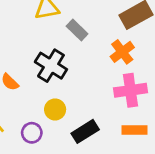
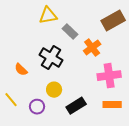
orange cross: (122, 52) -> (92, 47), moved

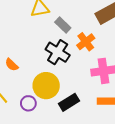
black cross: (51, 58) -> (58, 52), moved
yellow circle: (54, 90) -> (46, 86), size x1.6

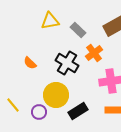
gray rectangle: (63, 25) -> (78, 30), moved
orange semicircle: (12, 65) -> (30, 63), moved

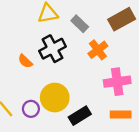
black cross: (67, 63) -> (52, 49), moved, turned 30
purple circle: (39, 112) -> (31, 109), moved

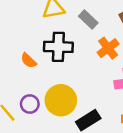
black cross: (52, 49) -> (58, 47), turned 30
purple circle: (31, 109) -> (30, 104), moved

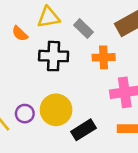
orange cross: (108, 48) -> (104, 57), turned 35
orange semicircle: (29, 60) -> (20, 34), moved

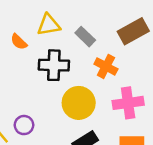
orange cross: (104, 57) -> (106, 66), turned 30
yellow circle: (56, 110) -> (79, 103), moved

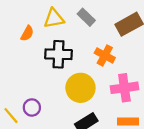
gray rectangle: (85, 37) -> (86, 17), moved
orange semicircle: (19, 42) -> (27, 33), turned -105

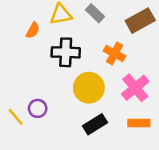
pink cross: (124, 88) -> (135, 88), turned -32

